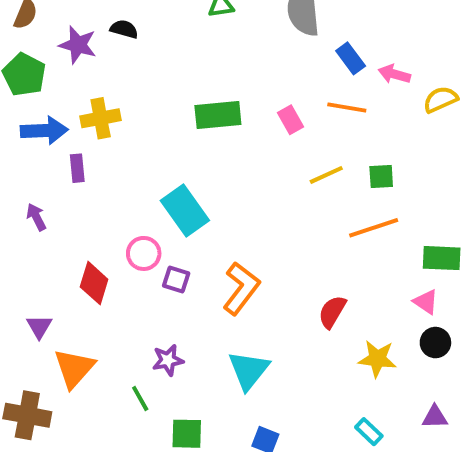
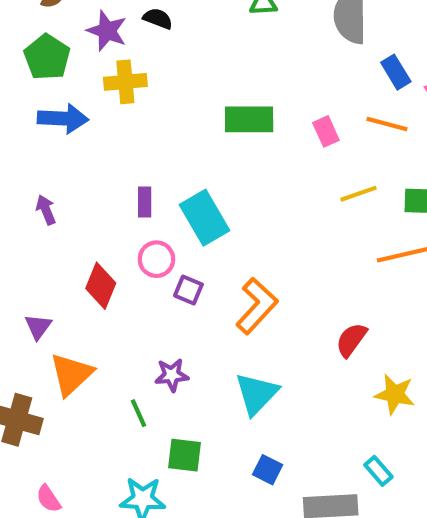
yellow cross: (101, 118) -> (125, 82), moved
purple rectangle: (77, 168) -> (145, 202), moved

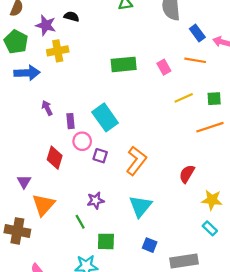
purple rectangle: (145, 202) -> (70, 121), moved
purple arrow: (46, 210) -> (47, 108), moved
cyan rectangle: (378, 471) -> (210, 228), moved

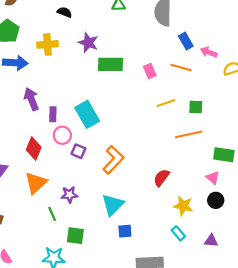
purple star: (46, 25) -> (88, 43), moved
purple arrow: (47, 108) -> (31, 99), size x1.5
orange triangle: (43, 205) -> (36, 183), moved
blue square: (150, 245) -> (125, 231), moved, turned -32

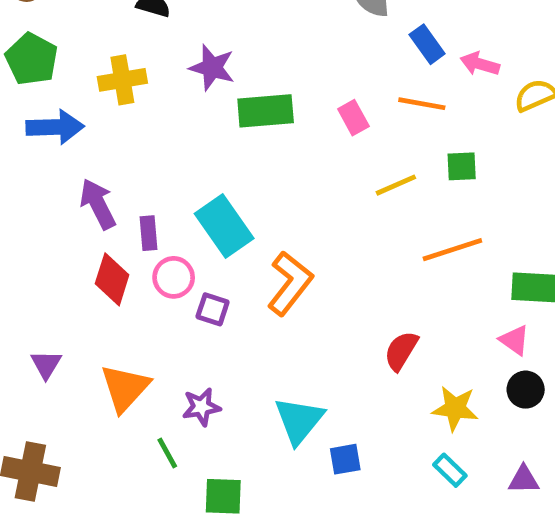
green square: (196, 107) -> (462, 166), moved
red diamond: (34, 148) -> (112, 279), moved
orange L-shape: (113, 160) -> (290, 283), moved
blue square: (125, 231) -> (345, 459), moved

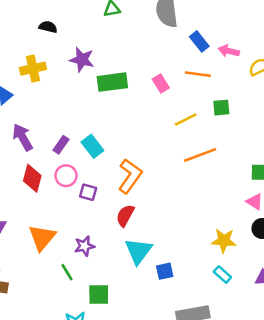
cyan rectangle: (224, 226) -> (92, 146), size x0.7
purple rectangle: (149, 233) -> (61, 145), moved, turned 42
orange line: (452, 250) -> (200, 155), moved
red semicircle: (401, 351) -> (125, 216), moved

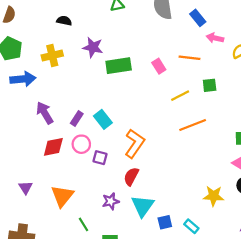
blue rectangle: (199, 41) -> (198, 18), moved
red diamond: (32, 178) -> (53, 147), turned 65
purple star: (84, 246) -> (111, 201), moved
cyan rectangle: (222, 275) -> (191, 226), moved

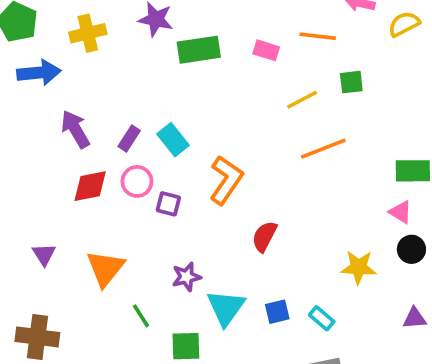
pink rectangle: (159, 66) -> (266, 50), turned -40
red semicircle: (131, 176) -> (264, 236), moved
cyan triangle: (143, 206) -> (226, 308), moved

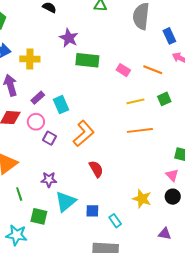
yellow cross: (88, 33) -> (30, 59), moved
green square: (351, 82) -> (164, 99), turned -32
red semicircle: (264, 236) -> (96, 169), turned 108

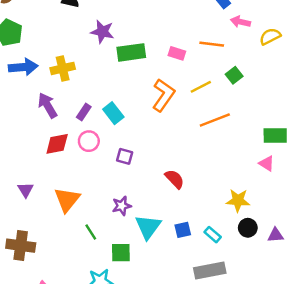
orange L-shape: (84, 134) -> (163, 95), moved
purple square: (49, 138) -> (125, 156), moved
black circle: (173, 197) -> (248, 228), moved

